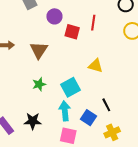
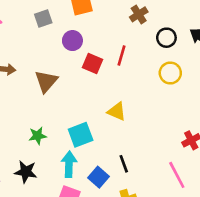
green star: (39, 84) -> (38, 136), moved

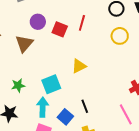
purple circle: (72, 41) -> (38, 22), moved
yellow triangle: (117, 111) -> (79, 66), turned -49

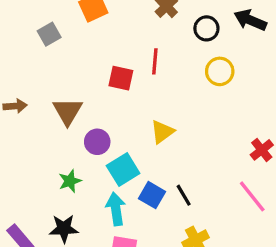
purple circle: (38, 22) -> (97, 142), moved
blue square: (65, 117) -> (152, 195), moved

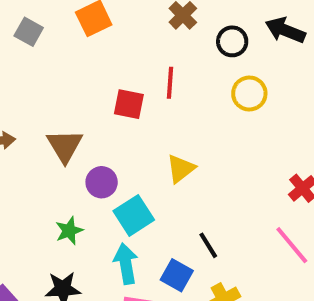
gray square: (49, 34) -> (29, 32), moved, turned -30
blue square: (152, 195) -> (177, 275), moved

